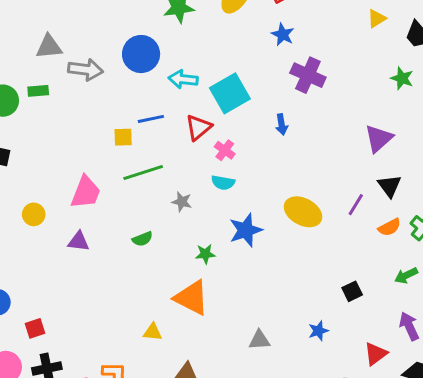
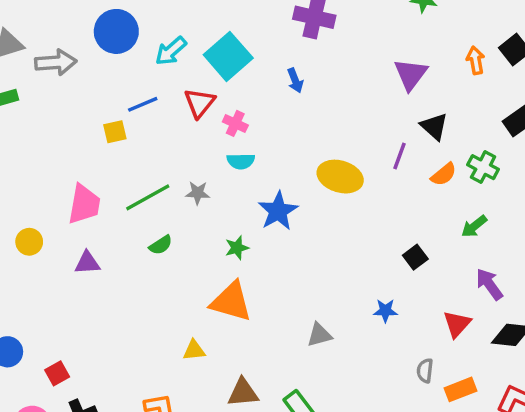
cyan arrow: (183, 79) -> (171, 51), turned -36
green line: (143, 173) -> (148, 197), moved
blue star: (318, 331) -> (385, 311), turned 30

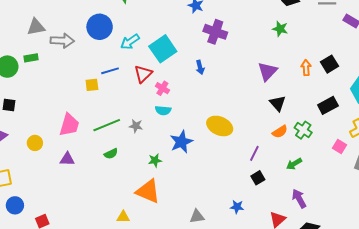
purple line: (399, 156) -> (254, 153), moved

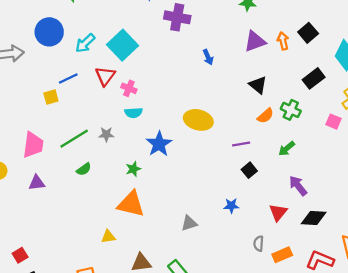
blue arrow: (200, 67) -> (208, 57), moved
purple triangle: (267, 71) -> (255, 41), moved, turned 35
purple line: (254, 153) -> (241, 144), turned 63

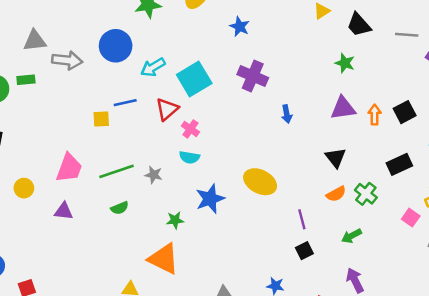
purple cross: (177, 17) -> (253, 76), moved
purple line: (241, 144) -> (302, 219), turned 72

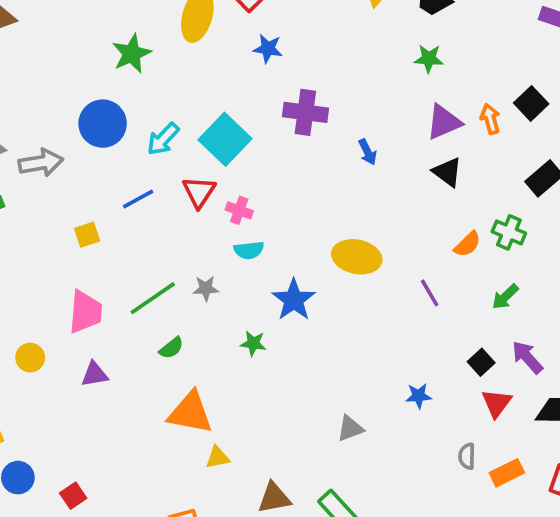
yellow square: (101, 119) -> (87, 235), moved
black triangle: (336, 158) -> (447, 172), moved
green star: (175, 220) -> (253, 343), turned 30
black square: (304, 251) -> (481, 362), moved
orange triangle: (164, 259) -> (190, 413), moved

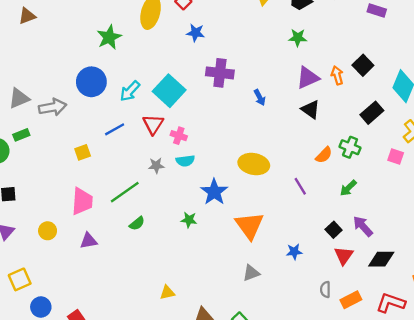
gray star: (206, 288) -> (156, 165), moved
orange triangle: (190, 413) -> (249, 226), moved, turned 44

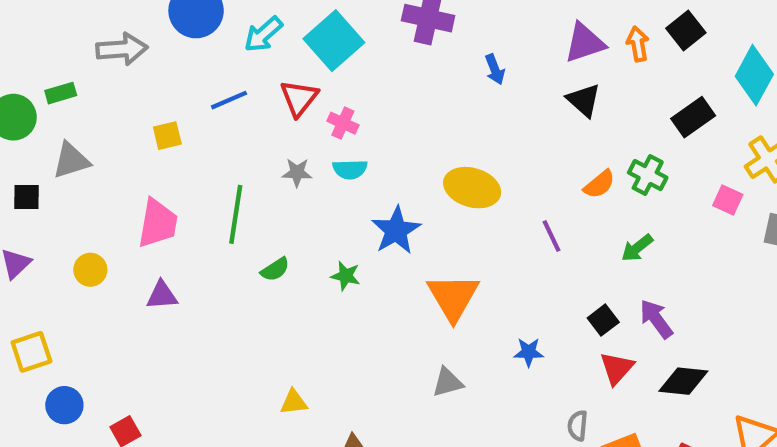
gray triangle: (19, 98) -> (71, 160), moved
green line: (125, 192) -> (236, 214), turned -52
green semicircle: (137, 223) -> (275, 269), moved

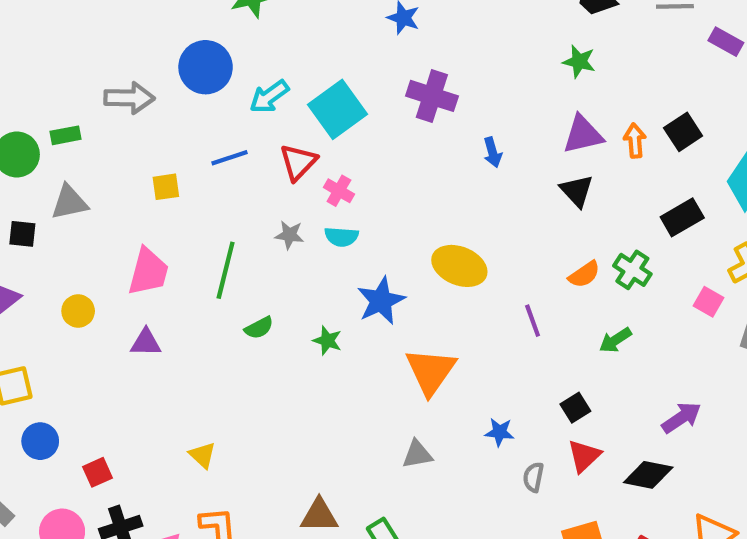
purple arrow: (656, 319) -> (681, 418), moved, turned 87
yellow triangle: (294, 402) -> (202, 455), moved, turned 44
gray semicircle: (578, 426) -> (533, 477), moved

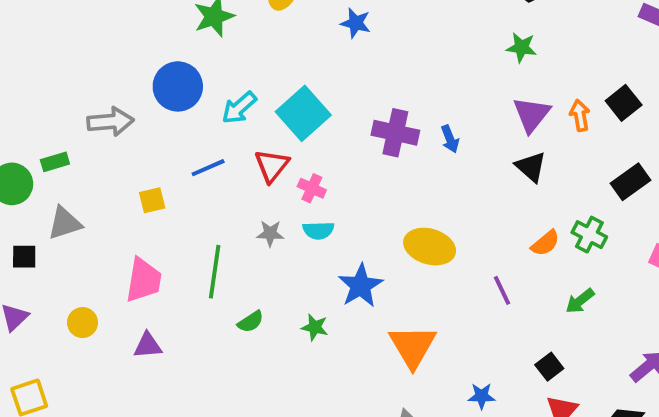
purple cross: (432, 96) -> (395, 133), moved
purple triangle: (583, 135) -> (531, 114), turned -33

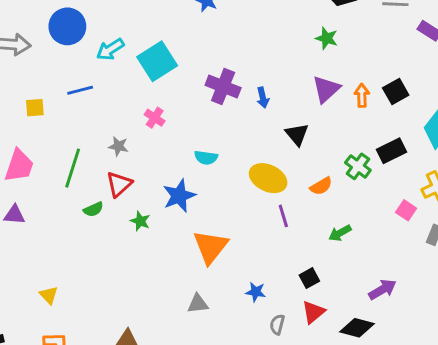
red triangle: (272, 166) -> (119, 184), moved
black triangle: (531, 167) -> (297, 134), moved
cyan semicircle: (318, 230) -> (206, 158), moved
green cross: (589, 235) -> (358, 166), moved
yellow ellipse: (430, 247) -> (268, 178), moved

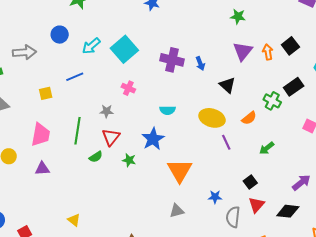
blue circle: (67, 26) -> (60, 35), size x0.7
gray semicircle: (277, 324) -> (233, 217), size x1.5

